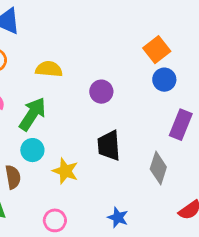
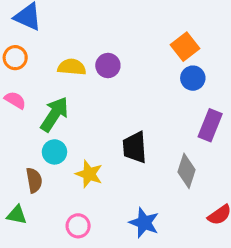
purple circle: (101, 92) -> (108, 66), moved
blue star: (118, 217) -> (144, 223), size x1.4

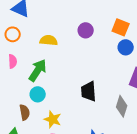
orange square: (185, 47) -> (121, 27), turned -30
purple circle: (108, 66) -> (86, 30), moved
pink semicircle: (15, 100) -> (13, 61), turned 56
yellow star: (89, 174) -> (53, 119), moved

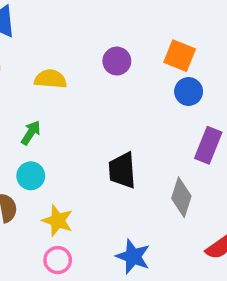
green arrow: (38, 70) -> (31, 133), size x0.6

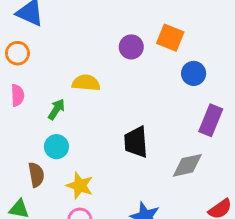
orange square: (180, 56) -> (170, 38), moved
yellow semicircle: (50, 79) -> (86, 83), moved
gray diamond: (181, 197) -> (187, 165), turned 60

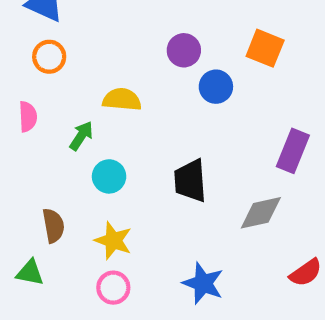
orange square: (170, 38) -> (265, 48), moved
orange circle: (18, 53) -> (49, 57), moved
blue circle: (194, 73) -> (216, 87), moved
cyan circle: (56, 147) -> (109, 176), moved

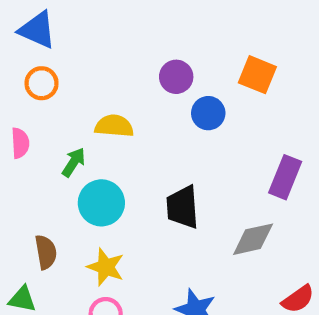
cyan circle: (109, 176) -> (101, 203), size x1.4

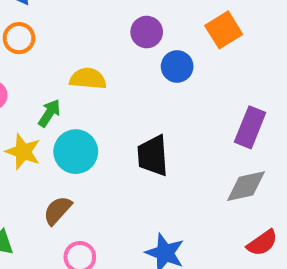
orange square: (257, 75) -> (224, 30), turned 36
gray diamond: (253, 239) -> (246, 186), moved
brown semicircle: (46, 252) -> (57, 210), moved, turned -128
yellow star: (106, 267) -> (23, 152), moved

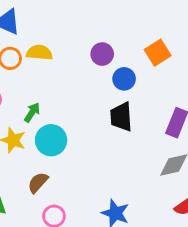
yellow semicircle: (88, 79) -> (39, 53), moved
black trapezoid: (153, 156) -> (121, 117), moved

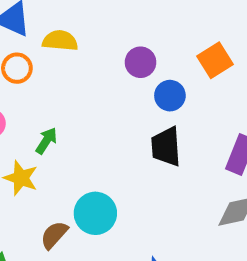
yellow semicircle: (39, 53) -> (60, 41), moved
cyan circle: (51, 140) -> (95, 213), moved

